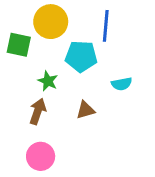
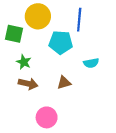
green star: (48, 81) -> (24, 62), moved
brown arrow: (38, 111) -> (28, 84), turned 84
pink circle: (41, 156) -> (47, 117), moved

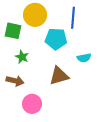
brown triangle: (64, 83) -> (59, 76), size x1.5
brown arrow: (28, 84) -> (15, 81), moved
pink circle: (47, 117) -> (32, 104), moved

